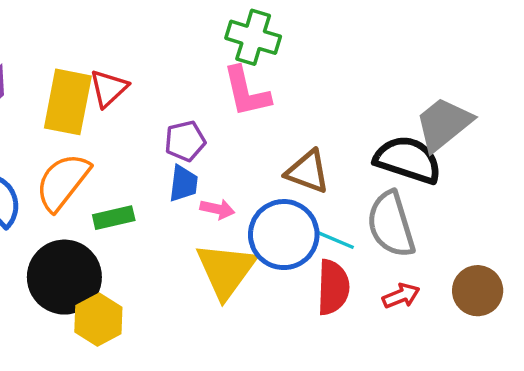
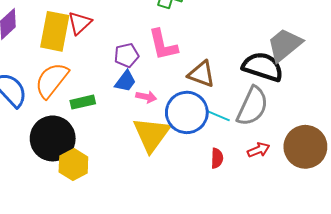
pink L-shape: (246, 92) -> (163, 45), moved
blue trapezoid: (183, 184) -> (125, 81), turned 30
gray semicircle: (391, 224) -> (252, 106), turned -138
red semicircle: (333, 287) -> (217, 158), moved, size x0.6
brown circle: (478, 291) -> (305, 147), size x1.4

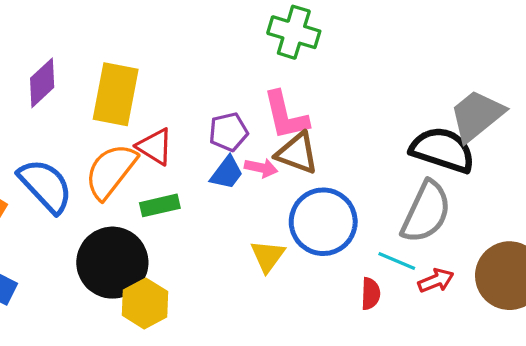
red triangle: (80, 23) -> (155, 147), moved, turned -45
brown triangle: (201, 74) -> (297, 153), moved
pink arrow: (146, 97) -> (261, 168), moved
cyan line: (218, 116) -> (397, 261), moved
yellow triangle: (151, 134) -> (268, 256), size x0.6

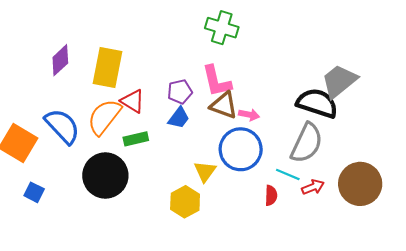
pink arrow: (261, 168) -> (249, 115), moved
yellow hexagon: (145, 303) -> (185, 202), moved

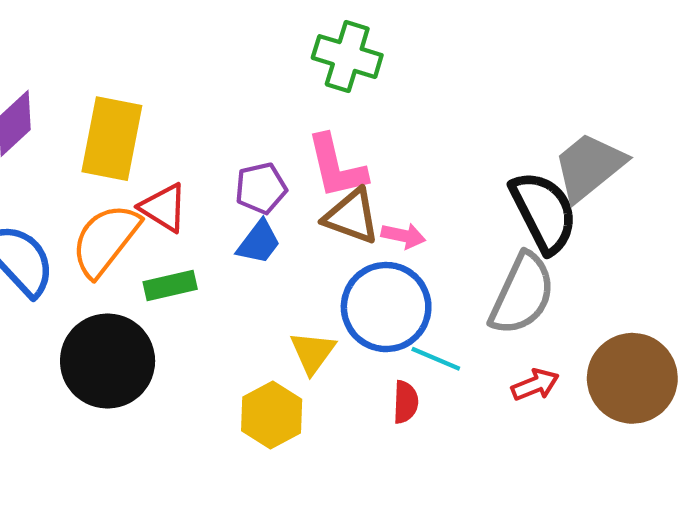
black semicircle: (317, 103) -> (544, 212), turned 45
cyan line: (288, 174) -> (436, 359), moved
red semicircle: (271, 195) -> (406, 402), moved

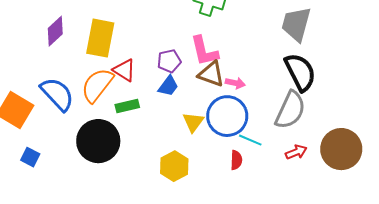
gray trapezoid: (589, 167) -> (296, 24), moved, turned -36
yellow triangle: (313, 352) -> (193, 122), moved

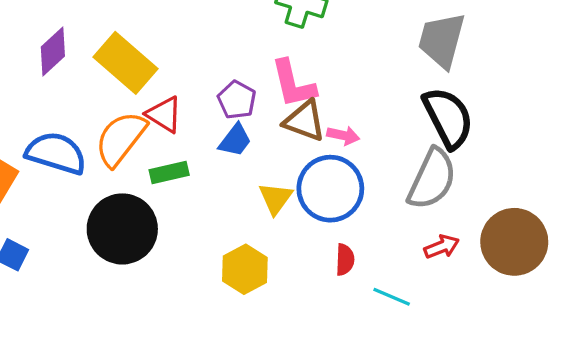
yellow rectangle: (100, 38) -> (125, 63), turned -60
purple pentagon: (169, 61) -> (237, 100), turned -30
blue semicircle: (57, 94) -> (56, 153), turned -30
cyan line: (250, 140) -> (392, 297), moved

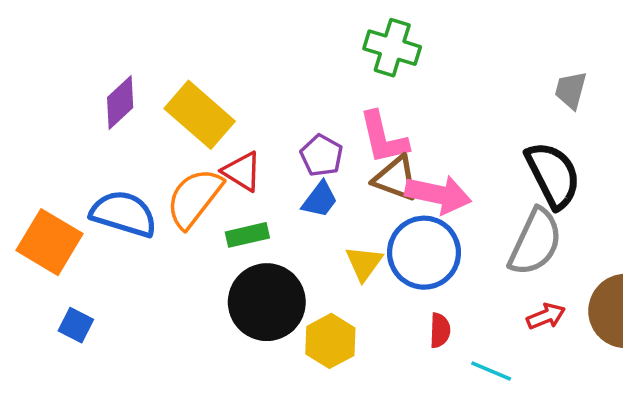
gray trapezoid: (442, 40) -> (571, 90), moved, size x0.6
pink arrow: (343, 135) -> (438, 194), size x1.8
black circle: (122, 229) -> (267, 302), moved

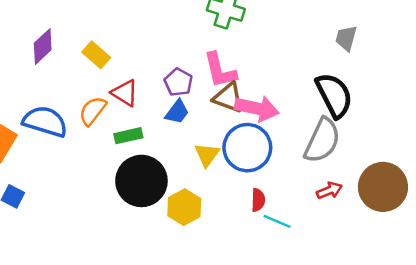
yellow rectangle: (200, 115) -> (96, 55), size x0.6
orange semicircle: (194, 198) -> (93, 111), size x0.7
cyan line: (491, 371) -> (277, 221), moved

